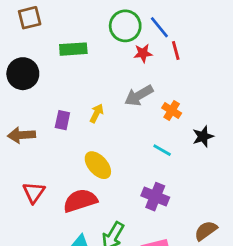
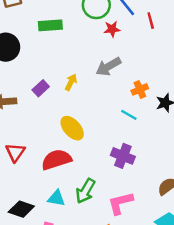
red line: (176, 50) -> (151, 21), moved
orange cross: (172, 111) -> (140, 89), moved, turned 35
purple rectangle: (62, 120) -> (41, 88), turned 35

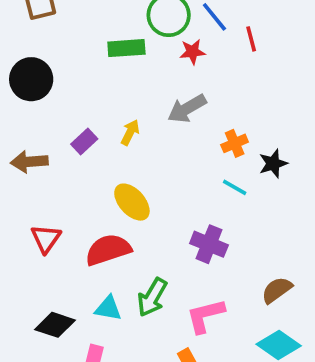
green rectangle: (50, 25) -> (126, 48), moved
cyan line: (129, 115) -> (235, 187), moved

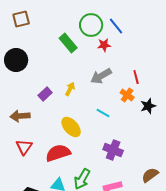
red line: (251, 39) -> (136, 77), moved
green rectangle: (126, 48) -> (68, 43), turned 54
orange cross: (235, 143) -> (127, 95), turned -32
brown arrow: (29, 162) -> (20, 116), moved
cyan line: (235, 187) -> (103, 113), moved

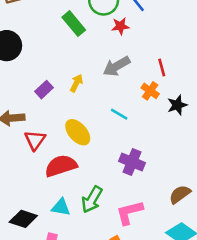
red triangle: (24, 147) -> (35, 140), moved

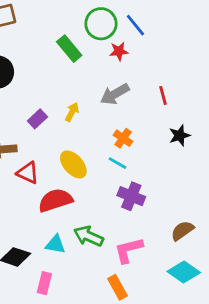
orange cross: (150, 91) -> (123, 138), moved
cyan line: (119, 114) -> (117, 163), moved
red triangle: (35, 140) -> (28, 173), turned -40
green arrow: (92, 199) -> (89, 236), turned 84

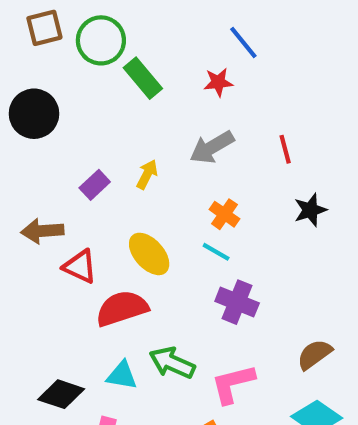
green circle: (101, 24) -> (101, 40), moved

